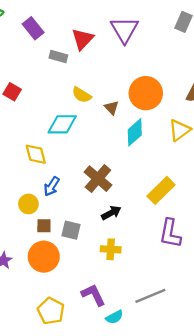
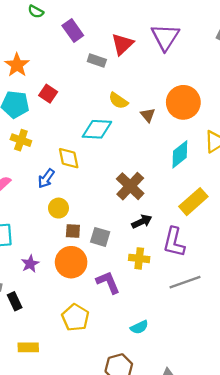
cyan diamond: (135, 132) -> (180, 154), moved
blue arrow: (52, 186) -> (46, 178), moved
purple L-shape: (170, 233) -> (174, 242), moved
purple L-shape: (93, 295) -> (108, 282), moved
gray line: (150, 296) -> (185, 282), moved

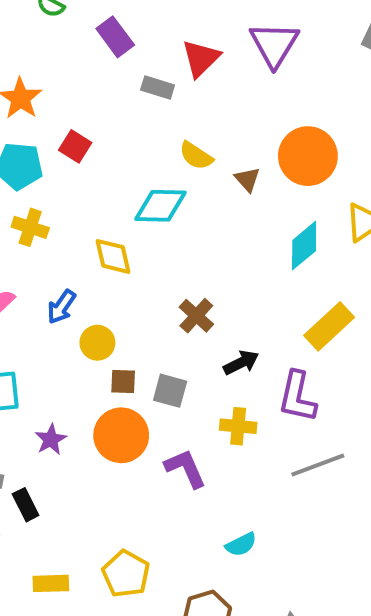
blue arrow: (46, 178) -> (61, 307), moved
brown cross: (130, 186) -> (196, 316), moved, size x0.7
yellow pentagon: (75, 318) -> (126, 574), moved

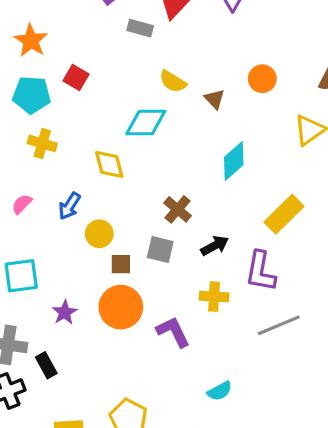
orange circle: (308, 156) -> (262, 79), size x0.6
cyan diamond: (304, 246) -> (234, 161), moved
gray square: (170, 391) -> (160, 250), moved

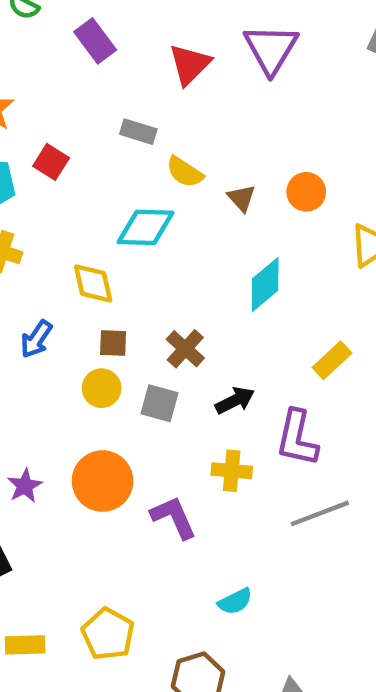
gray rectangle: (140, 28) -> (138, 132), moved
orange circle: (262, 79) -> (306, 192), moved
yellow rectangle: (284, 214) -> (332, 360), size x0.7
yellow circle: (99, 234) -> (102, 388), moved
brown square: (121, 264) -> (113, 343), moved

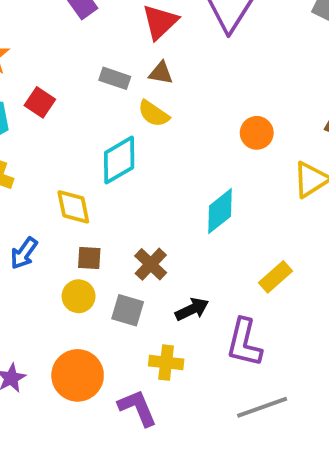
brown triangle: (241, 198) -> (161, 73), moved, turned -40
cyan diamond: (146, 227) -> (119, 160), turned -33
yellow cross: (232, 471) -> (166, 363), moved

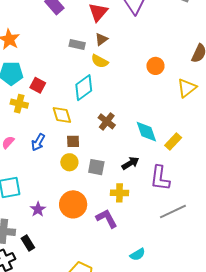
brown triangle: (161, 73) -> (101, 39), turned -40
red square: (40, 102) -> (38, 85), moved
cyan diamond: (220, 211) -> (146, 132), moved, turned -65
brown cross: (151, 264) -> (107, 121), moved

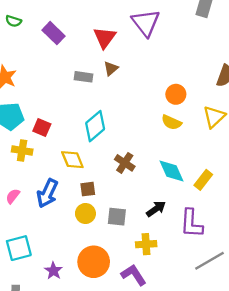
yellow semicircle: (100, 61) -> (171, 122), moved
blue arrow: (38, 142) -> (47, 193), size x1.4

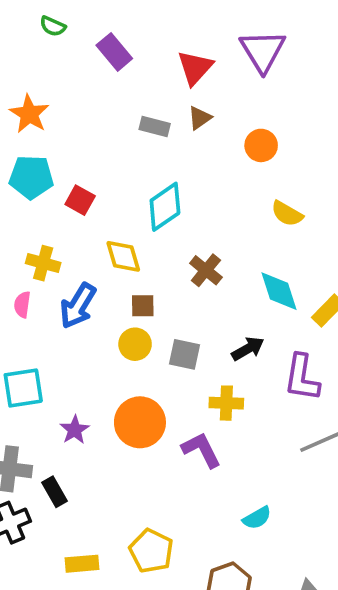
orange circle: (176, 94) -> (261, 145), moved
yellow cross: (22, 151) -> (43, 263), moved
pink semicircle: (13, 196) -> (22, 305), turned -35

